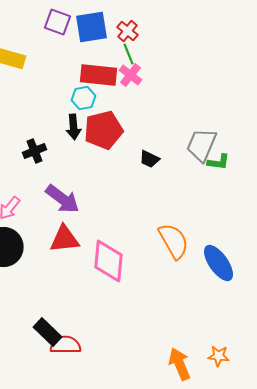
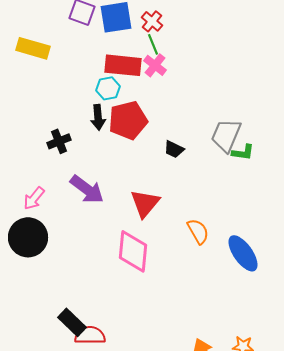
red triangle: (64, 239) -> (145, 203), moved, turned -44
orange semicircle: (174, 241) -> (198, 231), size x0.7

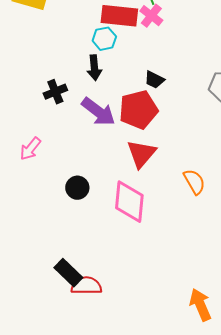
red pentagon: (128, 120) -> (138, 110), moved
black trapezoid: (174, 149) -> (154, 80), moved
purple arrow: (87, 189) -> (98, 112), moved
black circle: (28, 237) -> (77, 188), moved, size x0.6

